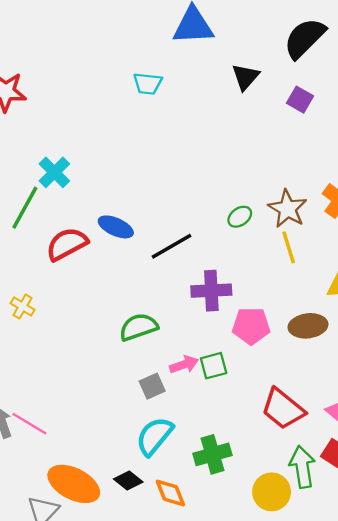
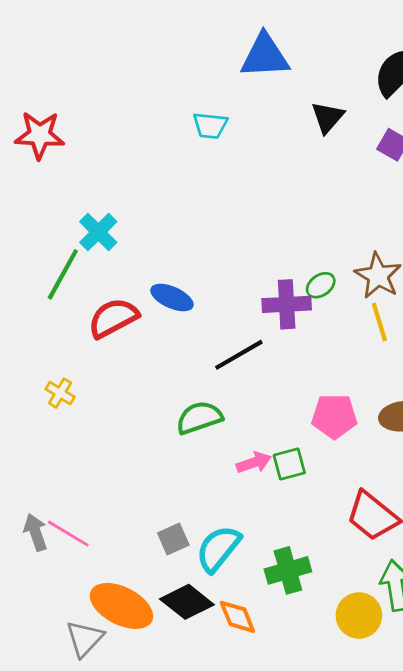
black line: (172, 246) -> (239, 355), moved
purple cross: (211, 291) -> (287, 304), moved
gray square: (152, 386) -> (173, 539), moved
black diamond: (128, 480) -> (187, 602), size x1.5

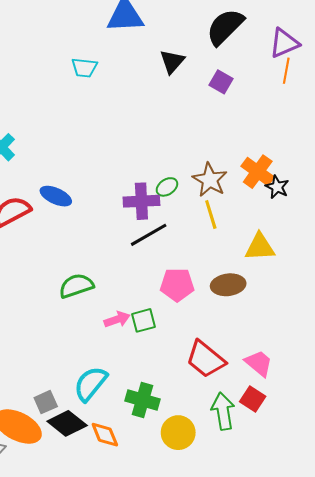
black line: (239, 355) -> (149, 235), moved
gray square: (173, 539) -> (46, 402), moved
green cross: (288, 570) -> (142, 400), turned 32
yellow circle: (359, 615) -> (178, 433), moved

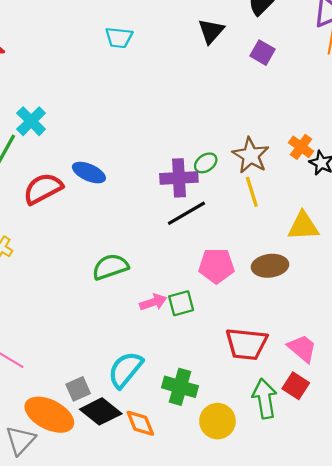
orange cross: (258, 172) -> (301, 147), size x0.7
red trapezoid: (206, 359) -> (246, 344), turned -33

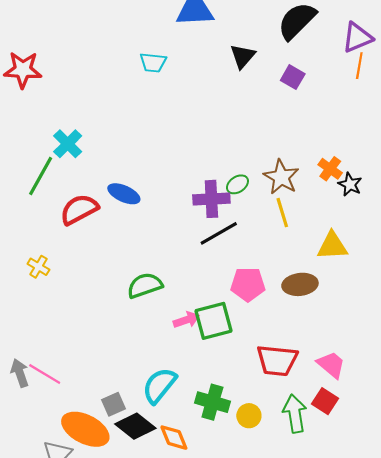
green square: (181, 303) -> (214, 321), size x1.5
yellow circle: (217, 421) -> (249, 416), moved, size x0.7

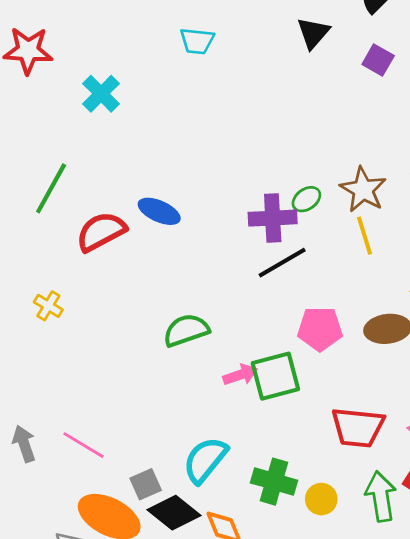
cyan cross: (68, 144) -> (101, 94), moved
pink line: (45, 374) -> (83, 445), moved

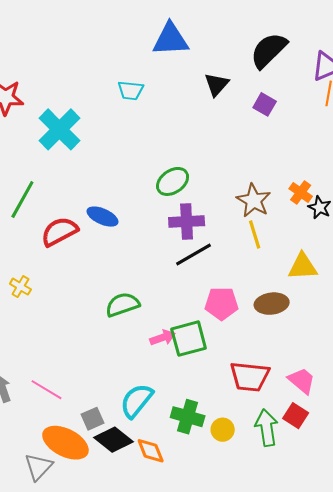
cyan cross: (101, 94) -> (59, 129), size x1.5
green ellipse: (306, 199) -> (173, 181), moved, size x1.5

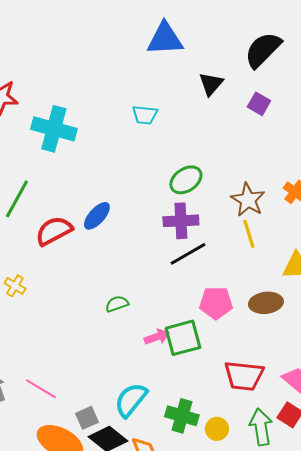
cyan trapezoid: (131, 90) -> (145, 115), moved
cyan cross: (59, 129) -> (54, 129), turned -30
green ellipse: (173, 181) -> (186, 180), moved
blue ellipse: (102, 217) -> (97, 216), turned -72
green semicircle: (123, 305) -> (117, 304), size x0.7

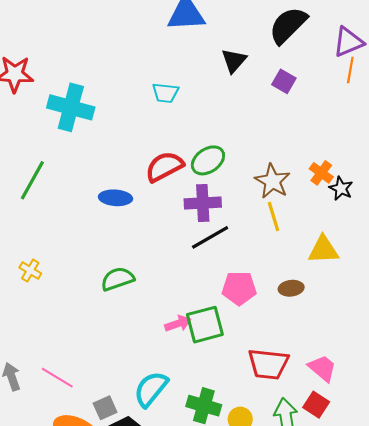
blue ellipse: (97, 216) -> (115, 198), turned 52
red semicircle: (54, 231) -> (164, 167), moved
brown ellipse: (266, 303) -> (291, 288), size x0.7
green semicircle: (117, 304) -> (118, 279), moved, size x1.4

